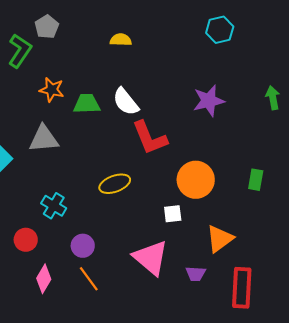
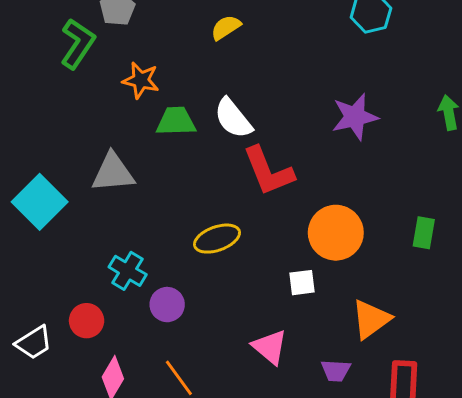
yellow semicircle: (121, 40) -> (226, 27), turned -35
orange star: (52, 90) -> (141, 80), moved
purple circle: (83, 246) -> (167, 305), moved
pink triangle: (151, 258) -> (270, 347), size x0.7

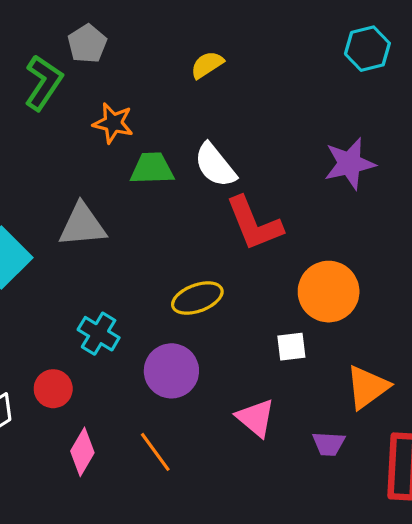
purple circle: (167, 305) -> (171, 371), moved, size x1.4

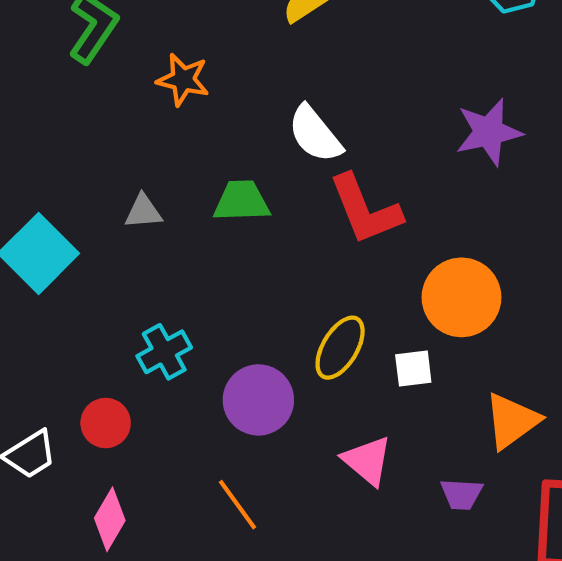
green trapezoid: (152, 168) -> (242, 201), moved
gray triangle: (82, 225) -> (143, 212), size x0.6
yellow ellipse: (197, 298) -> (340, 348), moved, turned -39
cyan cross: (99, 334) -> (164, 352), turned 30
pink diamond: (82, 452) -> (110, 519), moved

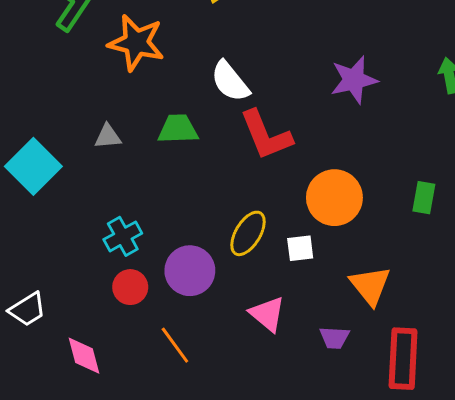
orange star: (183, 80) -> (136, 43), size x1.5
orange triangle: (512, 421) -> (370, 286), turned -33
red circle: (106, 423) -> (130, 287), moved
pink diamond: (110, 519) -> (84, 356), turned -45

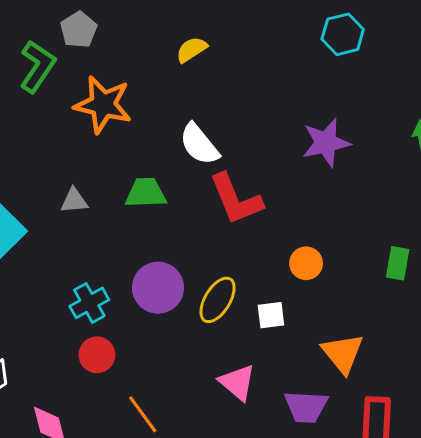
orange circle: (334, 198) -> (306, 263), size x0.6
purple circle: (190, 271) -> (158, 288), moved
purple trapezoid: (334, 338) -> (306, 407), size x1.4

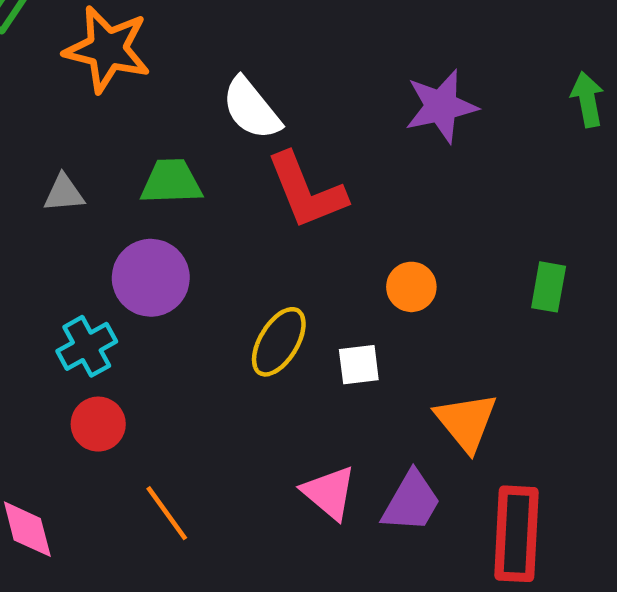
purple circle: (158, 288) -> (151, 278), moved
pink triangle: (237, 382) -> (329, 493), moved
purple trapezoid: (306, 407) -> (411, 502), turned -63

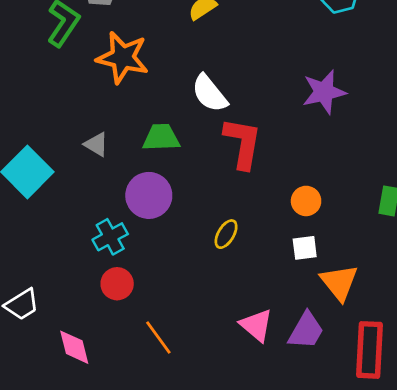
red L-shape: (306, 191) -> (243, 143), turned -148
gray triangle: (64, 193) -> (96, 144), turned 36
yellow ellipse: (279, 342) -> (226, 234), size x0.7
white square: (359, 365) -> (305, 248), moved

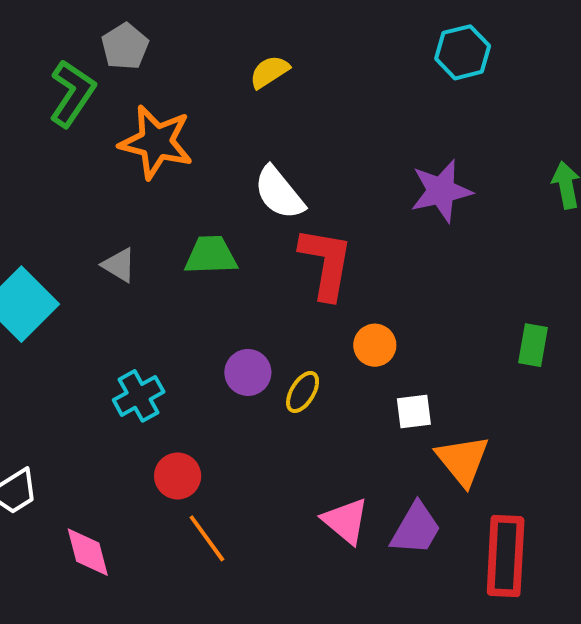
purple circle: (149, 195) -> (248, 372), moved, size x0.7
orange circle: (306, 201) -> (375, 345), moved
red circle: (117, 284) -> (178, 476), moved

